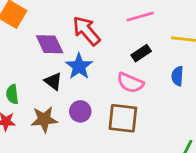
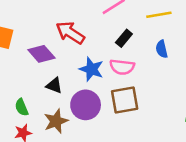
blue star: (79, 66) -> (91, 69), moved
purple circle: (80, 111) -> (86, 105), size x1.5

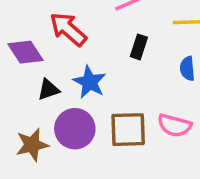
black rectangle: (124, 38) -> (139, 47), turned -30
pink semicircle: (122, 67) -> (174, 125), moved
black triangle: (54, 85) -> (48, 90), moved, turned -48

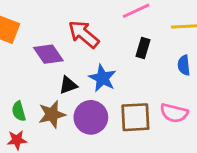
brown star: (32, 145) -> (52, 114), moved

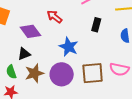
red arrow: (84, 34) -> (55, 17), size x0.7
black triangle: (68, 85) -> (24, 54), moved

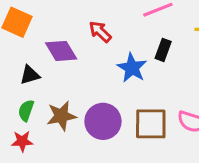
blue star: (69, 47) -> (132, 68), moved
black triangle: (24, 54) -> (30, 75), moved
green semicircle: (11, 72) -> (26, 110), turned 32

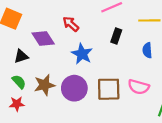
blue star: (132, 68) -> (82, 54), moved
green semicircle: (26, 110) -> (19, 82), turned 120

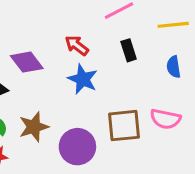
red arrow: (71, 24) -> (77, 45), moved
black rectangle: (116, 36) -> (129, 50), turned -32
purple circle: (74, 88) -> (77, 147), moved

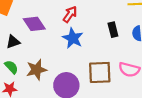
red arrow: (77, 45) -> (70, 14), turned 84
black rectangle: (129, 50) -> (113, 30), moved

